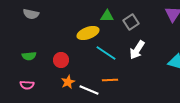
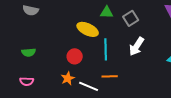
yellow ellipse: (88, 33) -> (88, 29), turned 45
cyan line: (106, 53) -> (106, 49), turned 55
red circle: (61, 60) -> (75, 56), moved

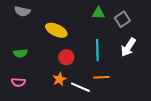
yellow ellipse: (88, 29) -> (56, 30), moved

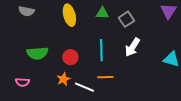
yellow ellipse: (56, 30) -> (69, 15), moved, turned 50
green semicircle: (20, 53) -> (37, 53), moved, size x1.5

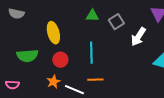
yellow ellipse: (69, 15) -> (53, 33), moved
white arrow: (132, 47) -> (138, 37), moved

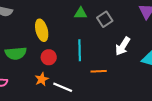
white arrow: (138, 37) -> (123, 46), moved
orange line: (95, 80) -> (99, 71), moved

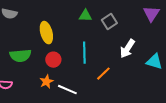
orange line: (99, 71) -> (103, 74), turned -42

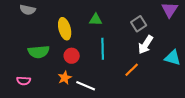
green triangle: (85, 16) -> (96, 20), moved
gray square: (109, 22) -> (139, 24), moved
orange line: (103, 74) -> (132, 70), moved

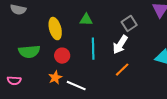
white arrow: (146, 45) -> (120, 45), moved

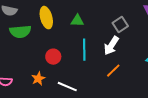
yellow ellipse: (55, 29) -> (46, 18), moved
green semicircle: (29, 52) -> (20, 32), moved
orange star: (55, 78) -> (38, 79), moved

